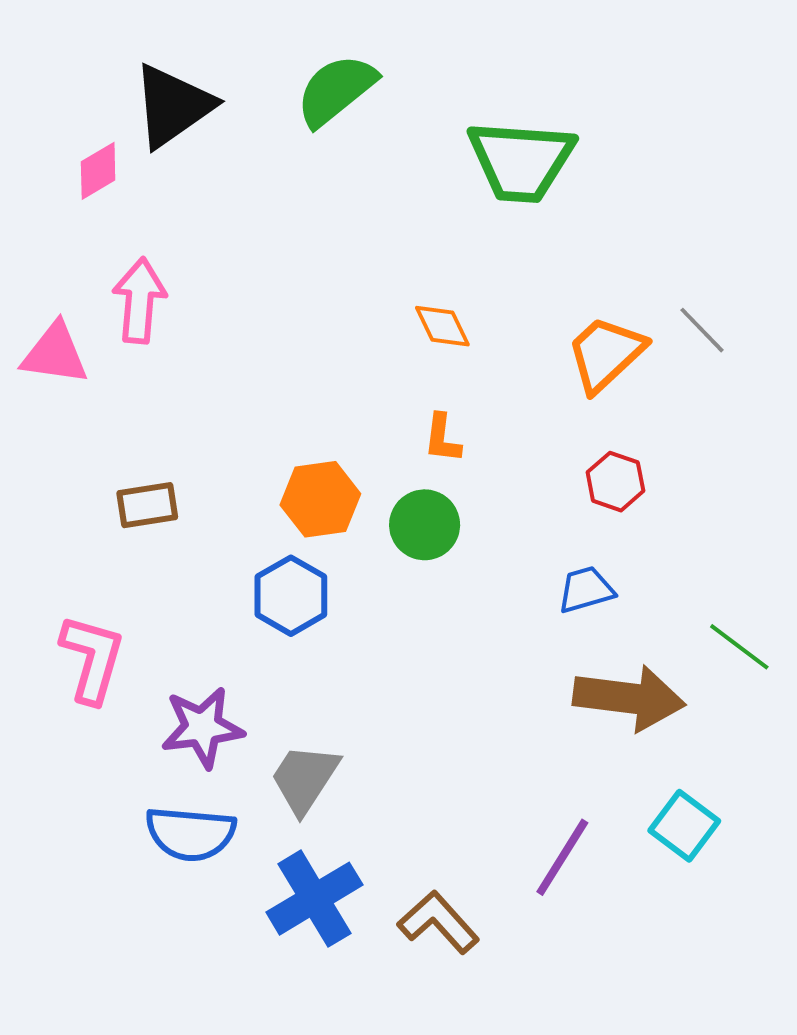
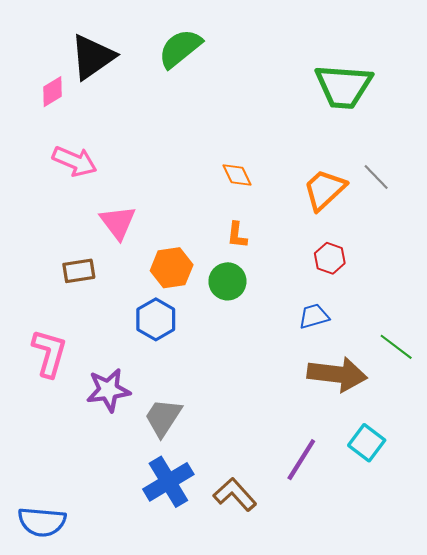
green trapezoid: (521, 161) -> (343, 86), moved
pink arrow: (139, 301) -> (75, 161), turned 108
pink triangle: (55, 354) -> (118, 222), moved, turned 45
blue semicircle: (191, 834) -> (42, 522), moved

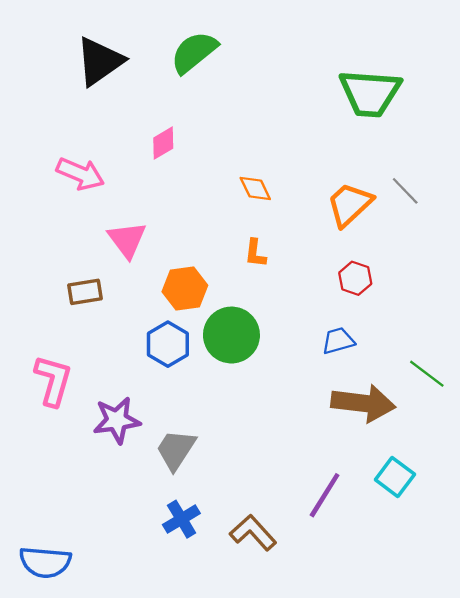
pink diamond: (52, 92) -> (163, 143), moved
green circle: (227, 281) -> (231, 335), moved, size x1.4
blue cross: (168, 482) -> (181, 519), size x0.7

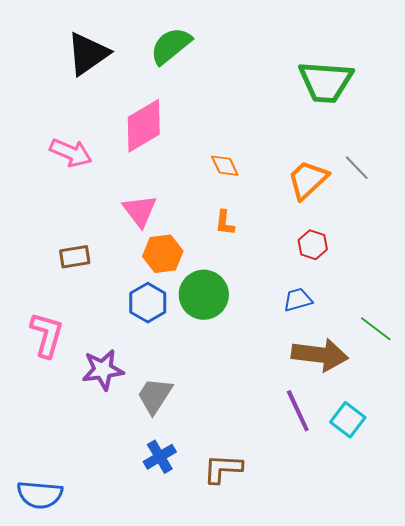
pink diamond: (163, 143) -> (144, 126), size x1.8
pink triangle: (127, 240) -> (140, 211), moved
purple line: (325, 495) -> (298, 411), moved, turned -57
brown L-shape: (253, 533) -> (223, 469), turned -45

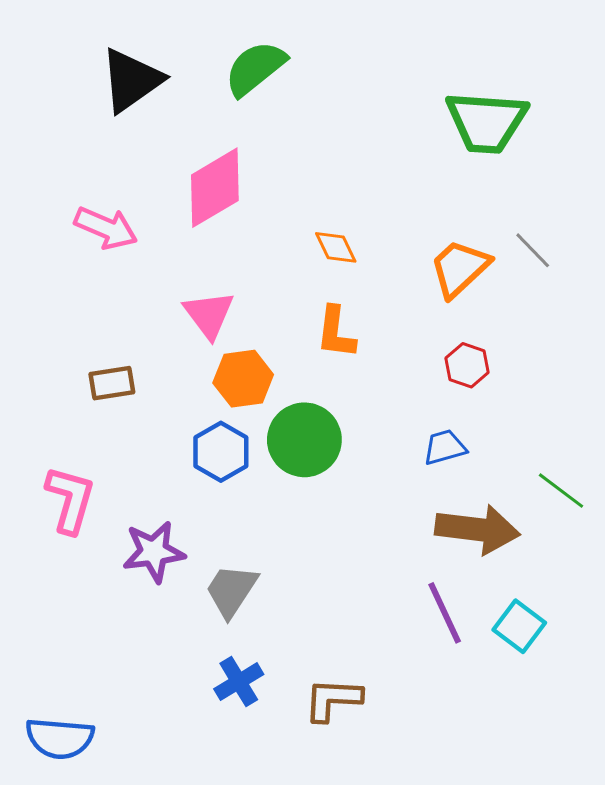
orange L-shape: (225, 223) -> (336, 332), size x1.4

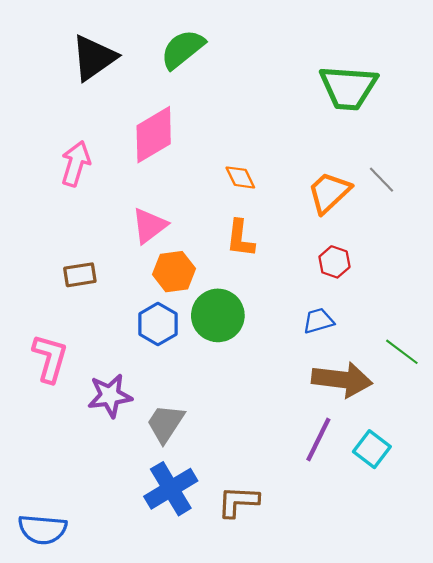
pink arrow: (106, 228) -> (76, 164), turned -96
pink triangle: (209, 315) -> (149, 226), turned 30
purple line: (445, 613) -> (318, 439), turned 51
blue cross: (239, 682) -> (171, 489), size x1.5

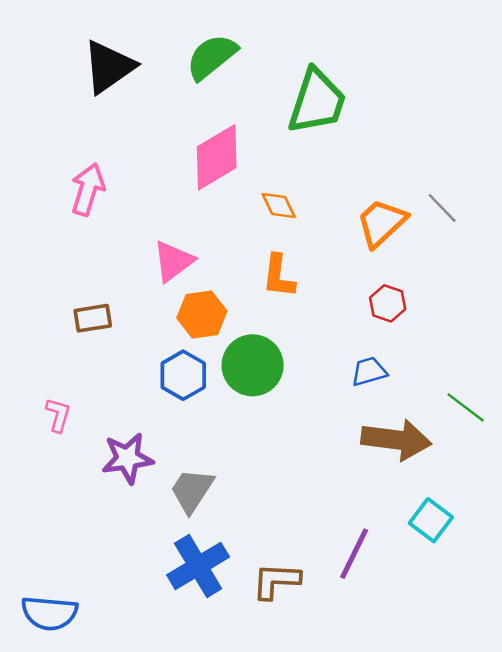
green trapezoid: (348, 88) -> (317, 101), moved, turned -76
pink diamond: (154, 135) -> (217, 157), moved
pink L-shape: (50, 358) -> (58, 415), size x0.6
purple line: (318, 439) -> (354, 554), moved

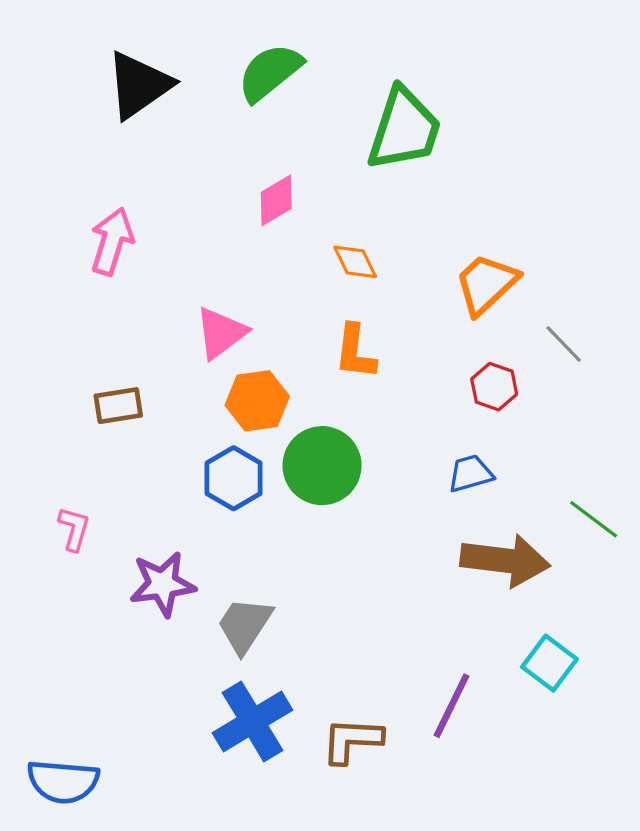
pink diamond: (217, 157) -> (276, 200), size x0.6
gray line: (442, 208) -> (564, 344), moved

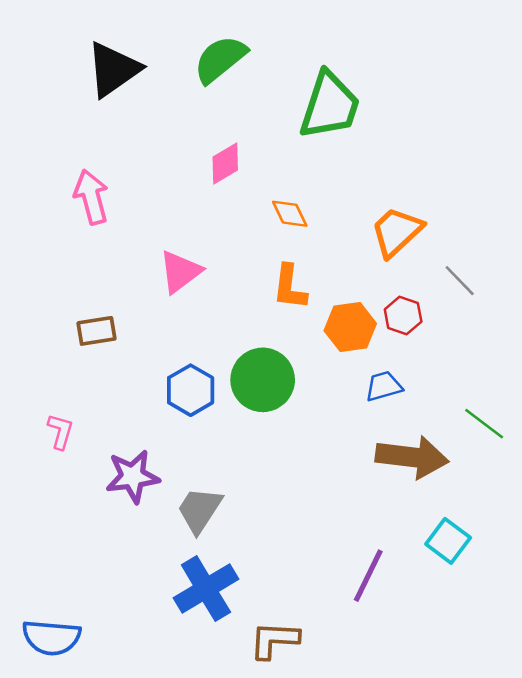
pink arrow: (112, 241) -> (91, 197), turned -32
orange hexagon: (257, 401) -> (350, 327), moved
brown L-shape: (352, 740) -> (274, 640), moved

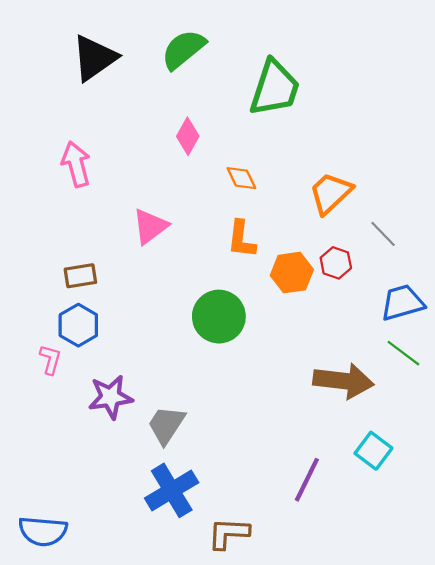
pink diamond: (225, 163) -> (188, 136), turned -30
blue trapezoid: (384, 386) -> (402, 303), moved, size x1.4
blue hexagon: (191, 390) -> (78, 325), moved

